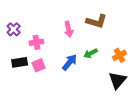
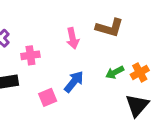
green arrow: (91, 53) -> (115, 72), moved
pink square: (39, 65) -> (48, 97), moved

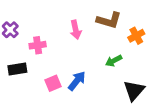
orange cross: (140, 72) -> (136, 36), moved
blue arrow: (74, 82) -> (77, 81), moved

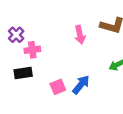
pink cross: (38, 45) -> (32, 50), moved

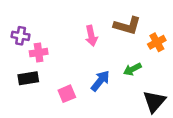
purple cross: (16, 35) -> (21, 36), turned -35
blue arrow: (81, 85) -> (100, 81), moved

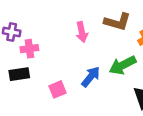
green arrow: (132, 69) -> (123, 65), size x1.5

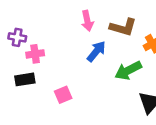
pink arrow: (82, 32) -> (87, 21), moved
blue arrow: (91, 77) -> (96, 51), moved

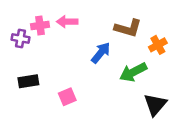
pink arrow: (87, 21) -> (67, 22), moved, turned 102
pink cross: (35, 54) -> (40, 26), moved

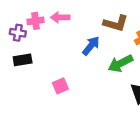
black rectangle: (28, 81) -> (23, 60), moved

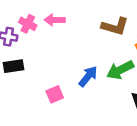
pink cross: (36, 21) -> (28, 24), turned 35
blue arrow: (91, 46) -> (88, 76), moved

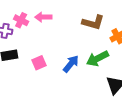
pink square: (55, 94) -> (39, 63), moved

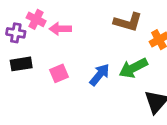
pink arrow: (43, 17) -> (60, 29), moved

